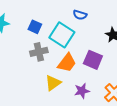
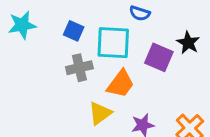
cyan square: (62, 35) -> (113, 43), turned -30
purple square: (93, 60) -> (159, 57), moved

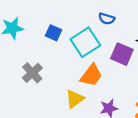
cyan square: (113, 43) -> (85, 42), turned -36
gray cross: (79, 68) -> (32, 73), moved, turned -30

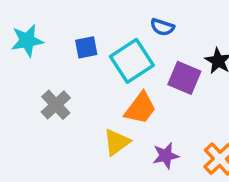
blue square: (54, 33) -> (86, 47), turned -35

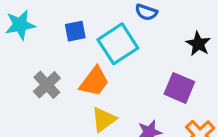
purple square: (184, 78) -> (179, 88), moved
orange trapezoid: (140, 108) -> (94, 82), moved

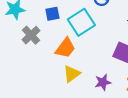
gray cross: (47, 85) -> (31, 35), moved

